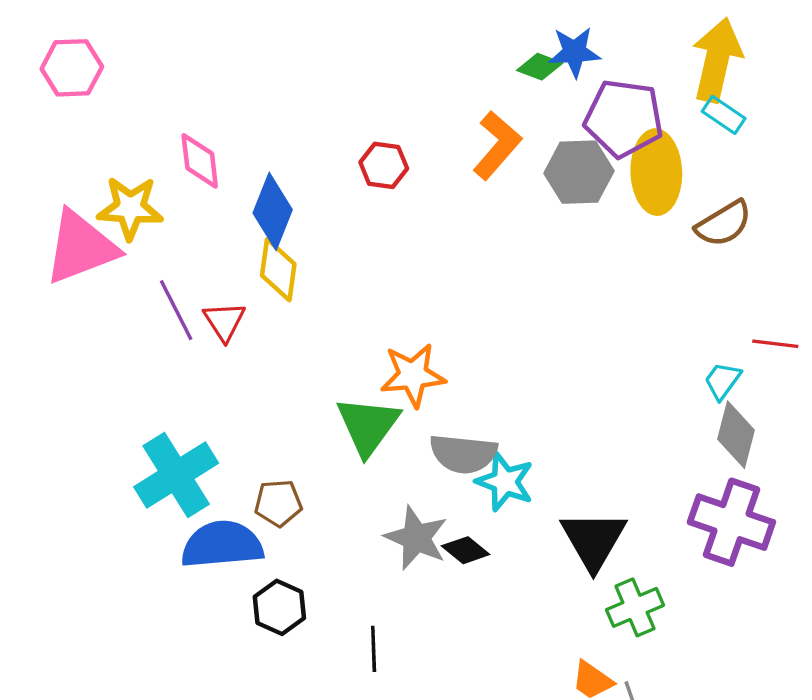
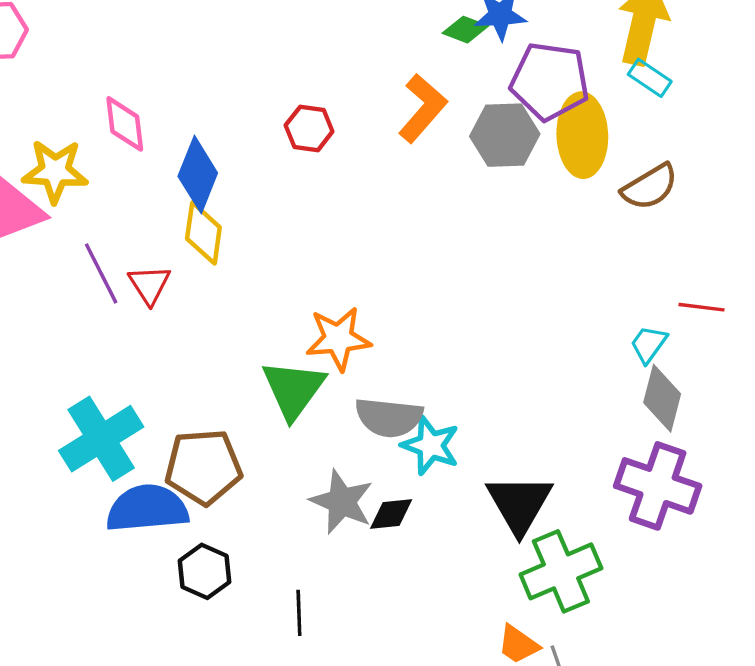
brown pentagon: (278, 503) -> (203, 467), size x1.6
black diamond: (466, 550) -> (391, 514), turned -45
green cross: (635, 607) -> (561, 571), size x1.4

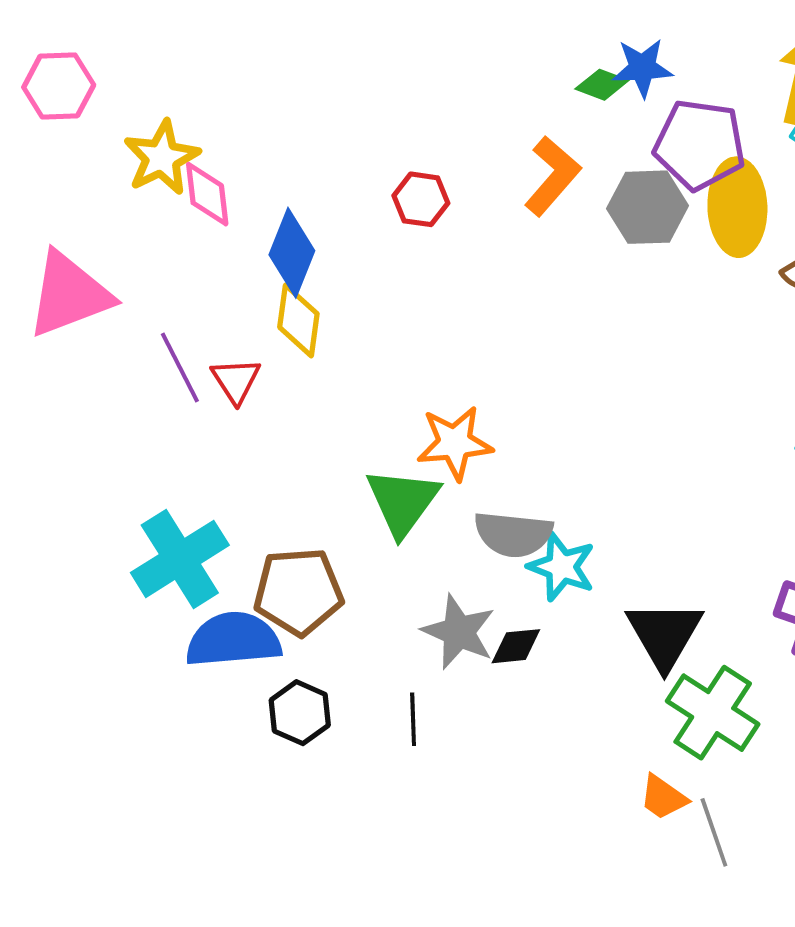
yellow star: (55, 171) -> (162, 158), moved, turned -30
green cross: (561, 571) -> (713, 713), turned -34
black line: (299, 613) -> (413, 719), moved

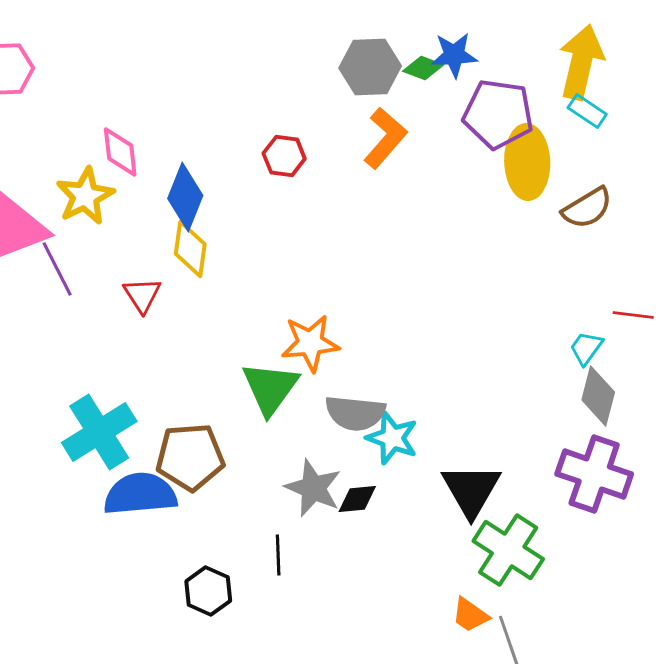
yellow star: (162, 158) -> (85, 196), moved
gray hexagon: (648, 207) -> (370, 67), moved
purple line: (180, 367) -> (57, 269), moved
black hexagon: (300, 713) -> (208, 591), moved

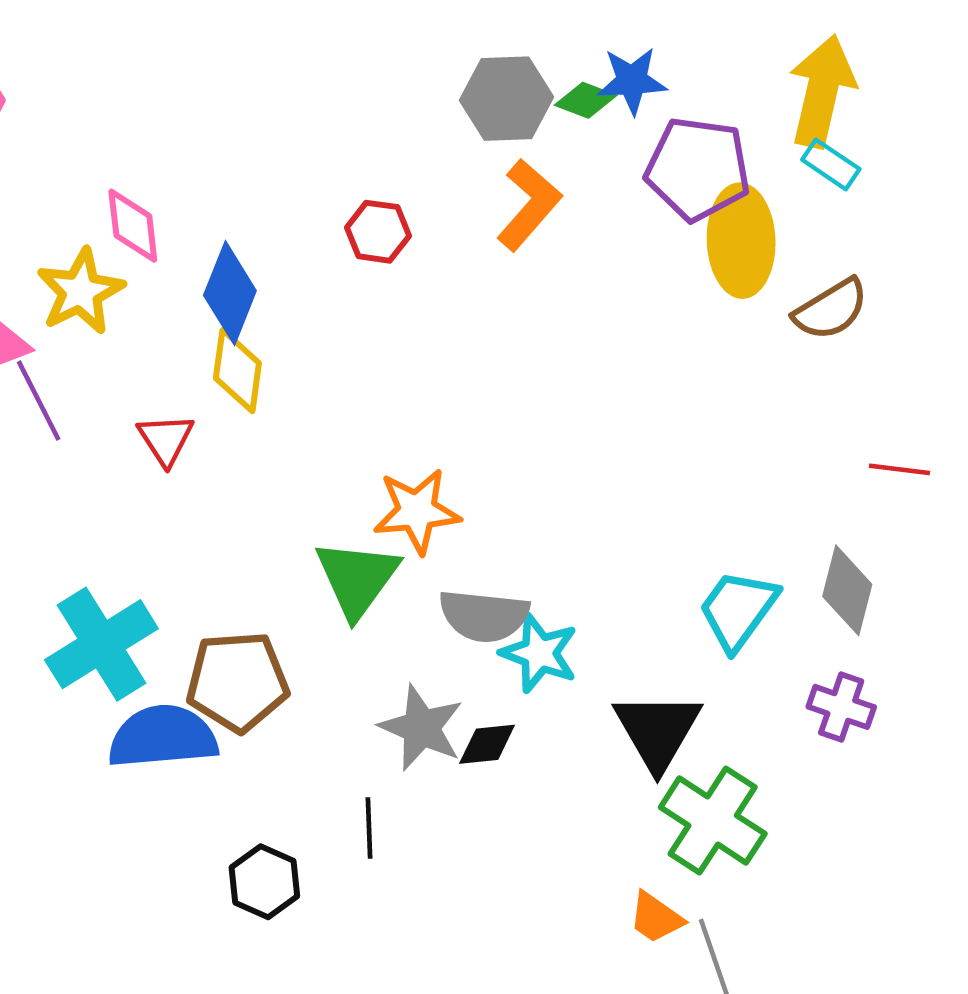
cyan trapezoid: (586, 348) -> (738, 610), moved, size x1.6
purple cross: (594, 474) -> (841, 707), size x0.6

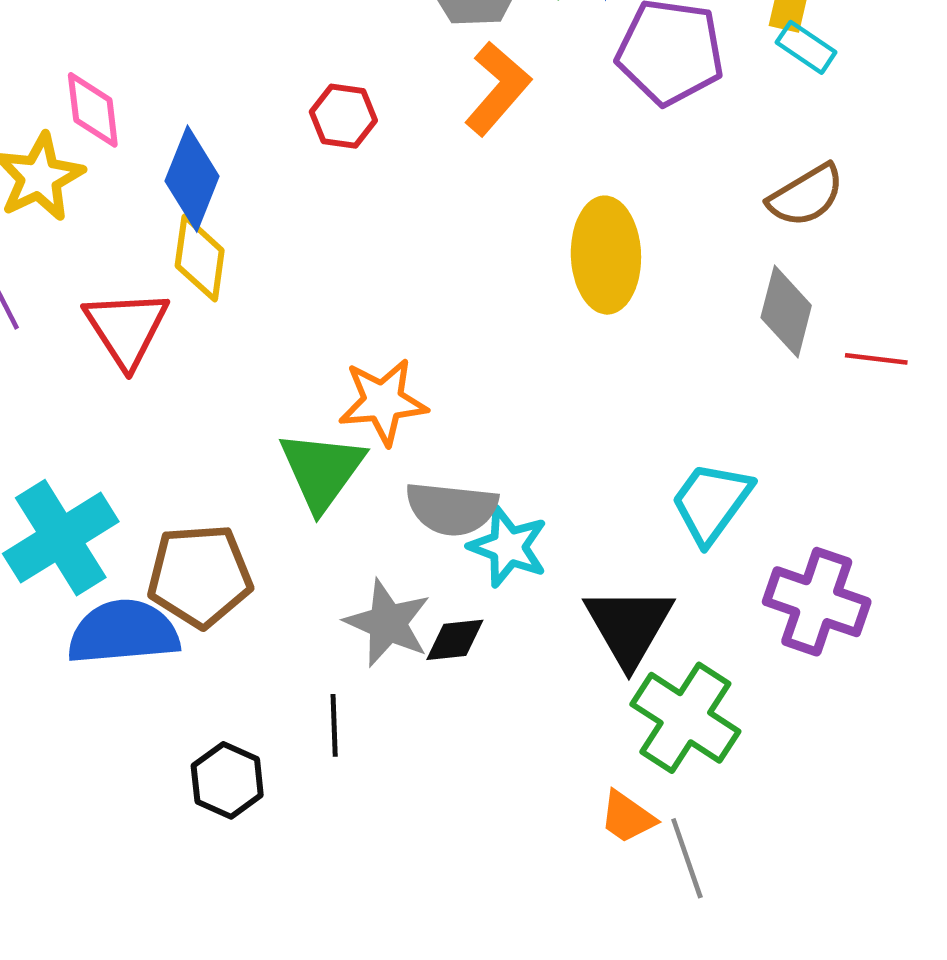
yellow ellipse: (741, 241) -> (606, 255), moved
red triangle: (166, 439) -> (126, 328), size x1.5
gray diamond: (847, 590) -> (786, 312), moved
purple cross: (841, 707) -> (817, 602), size x1.5

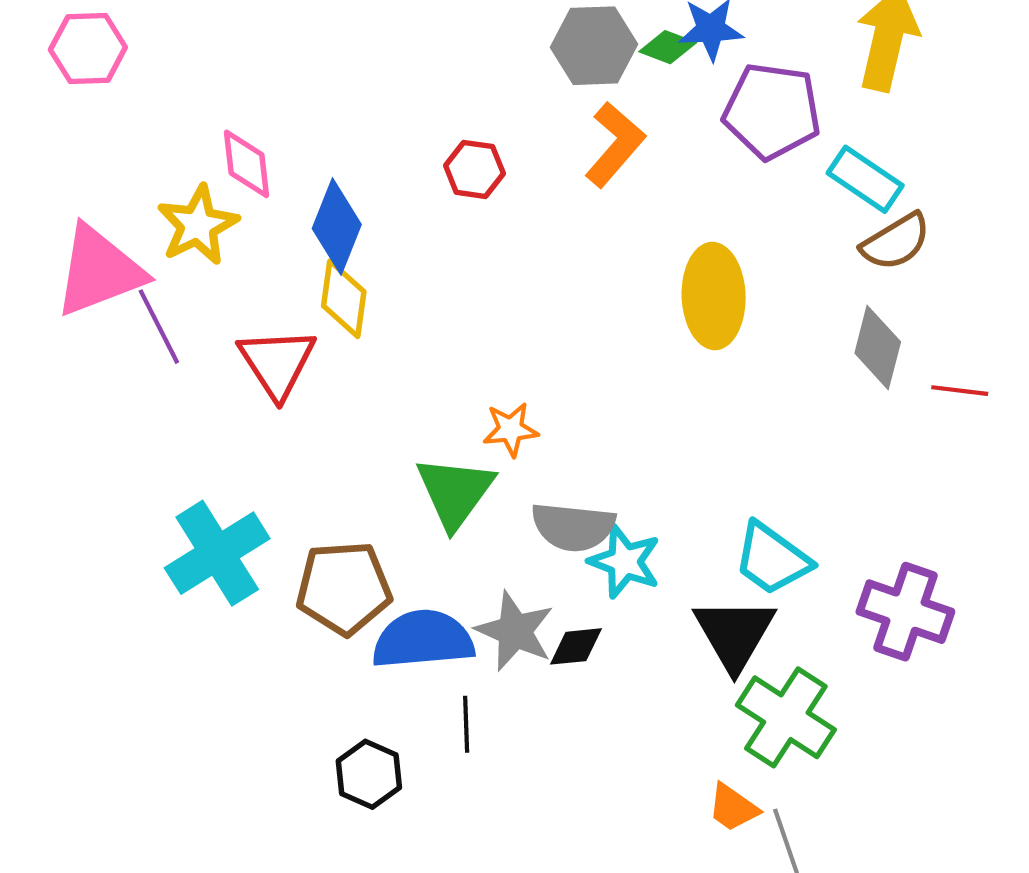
cyan rectangle: (806, 47) -> (865, 179), moved, size x1.4
orange star: (383, 402) -> (511, 429), size x0.7
cyan trapezoid: (711, 502) -> (772, 559), moved, turned -90
blue semicircle: (123, 632) -> (423, 639), moved

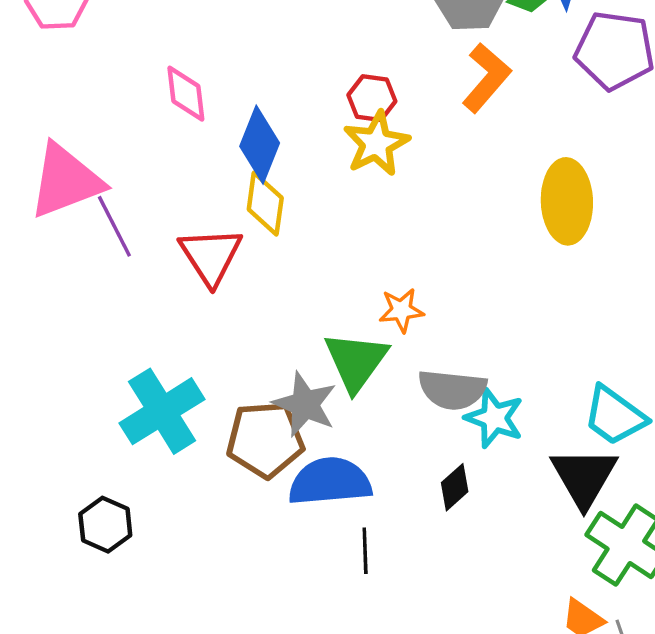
yellow star: (198, 225) -> (376, 144), moved
gray star: (515, 631) -> (305, 404), moved
black diamond: (576, 646) -> (455, 487), turned -36
black hexagon: (369, 774) -> (105, 525), moved

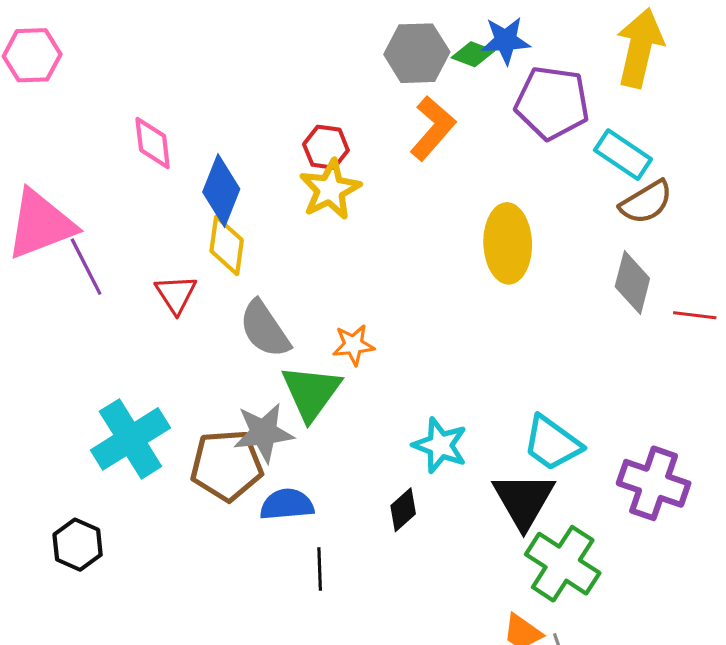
red triangle: (211, 256) -> (176, 294), size x0.7
gray semicircle: (452, 390) -> (265, 329), moved, turned 50
gray star: (305, 404) -> (264, 433), turned -30
blue semicircle: (330, 482) -> (287, 504), size x0.7

